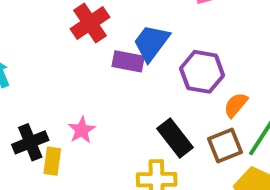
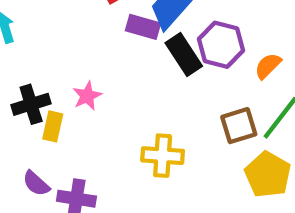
orange semicircle: (236, 105) -> (268, 66), moved
black rectangle: (175, 138) -> (184, 55), moved

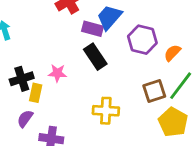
black rectangle: (184, 55) -> (95, 57), moved
pink star: (87, 96) -> (57, 73), turned 30
purple semicircle: (36, 183) -> (25, 119), moved, turned 84

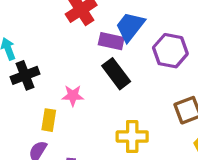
black cross: (22, 79) -> (25, 75), moved

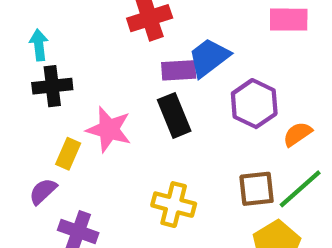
purple rectangle: (111, 41) -> (179, 70), turned -30
pink star: (73, 96) -> (109, 129), size x1.5

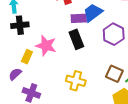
brown square: (257, 189) -> (114, 74), turned 30

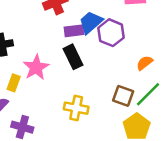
purple hexagon: (114, 34) -> (111, 33), moved
pink star: (46, 46) -> (36, 67), turned 30

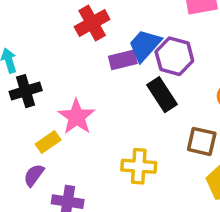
black rectangle: (73, 57) -> (162, 95), moved
yellow rectangle: (14, 83) -> (48, 142), turned 42

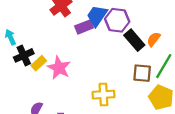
black rectangle: (162, 95) -> (134, 40), moved
yellow rectangle: (48, 142) -> (39, 63), moved

